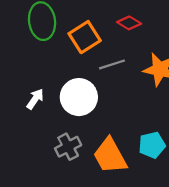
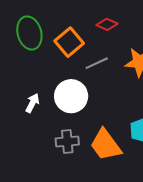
gray cross: (68, 147) -> (67, 142), turned 30

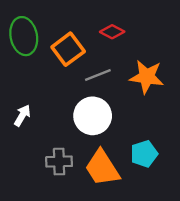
white circle: (71, 96) -> (93, 116), moved

